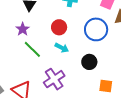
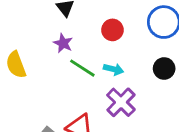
cyan arrow: (62, 48) -> (113, 69), moved

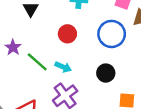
purple star: (63, 43) -> (13, 47), moved

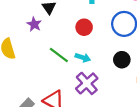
purple star: (13, 47) -> (34, 24), moved

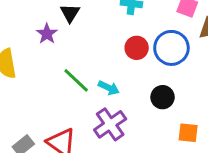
red circle: (84, 27) -> (137, 48), moved

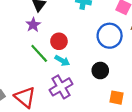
purple star: (47, 34) -> (33, 25), moved
red circle: (137, 48) -> (59, 41), moved

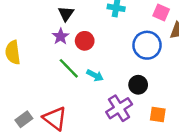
red circle: (59, 41) -> (85, 41), moved
purple cross: (61, 87) -> (119, 108), moved

